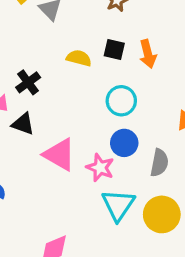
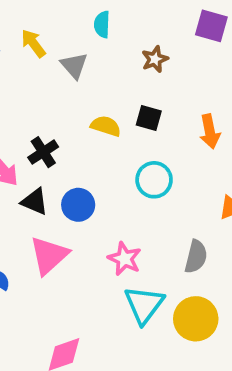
orange arrow: (148, 54) -> (210, 131), moved
blue circle: (124, 143) -> (78, 205), moved
pink triangle: (59, 155) -> (49, 255), moved, turned 45

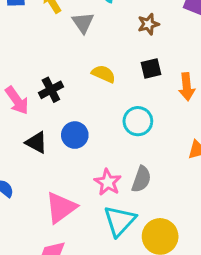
black square: (149, 118) -> (151, 68), moved, turned -35
black triangle: (35, 202) -> (36, 142), moved
pink triangle: (49, 255) -> (61, 208), moved
gray semicircle: (196, 257) -> (141, 179), moved

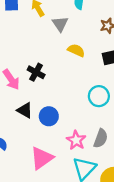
yellow semicircle: (103, 74) -> (76, 50), moved
black cross: (51, 90) -> (36, 72), turned -35
blue circle: (75, 135) -> (49, 116), moved

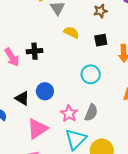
black cross: (36, 72) -> (35, 51), turned -35
black triangle: (25, 110) -> (22, 98), moved

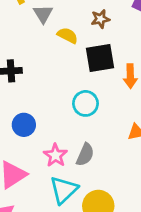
yellow semicircle: (71, 32) -> (68, 35), moved
black square: (101, 40) -> (100, 58), size x1.6

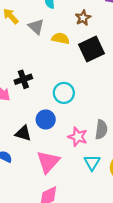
cyan circle: (86, 103) -> (64, 93), moved
cyan triangle: (64, 190) -> (92, 163), size x0.7

